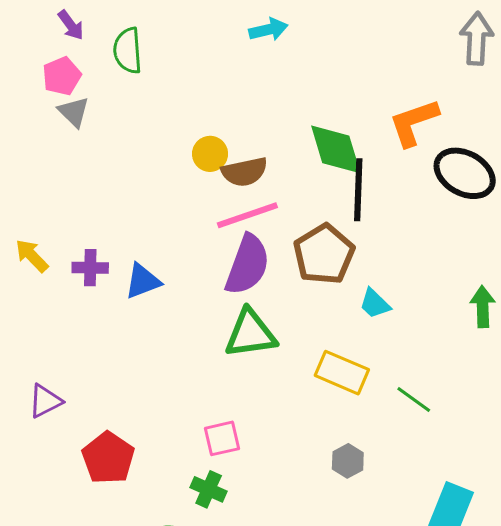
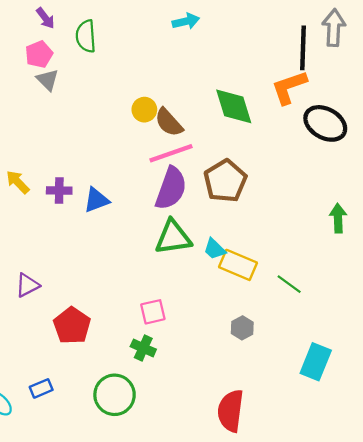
brown semicircle: (244, 172) -> (169, 122), turned 60
black line: (358, 190) -> (303, 48), moved
cyan trapezoid: (375, 304) -> (215, 249), moved

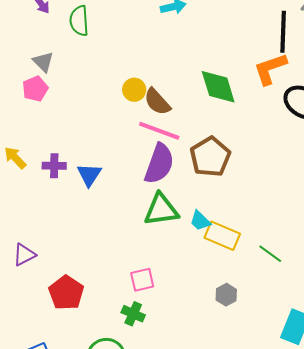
pink pentagon: (39, 54) -> (35, 89), moved
pink line: (171, 153) -> (159, 131), turned 39
blue triangle: (96, 200) -> (89, 175), turned -36

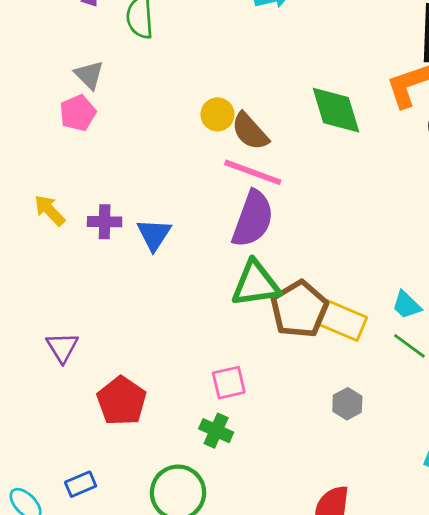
brown pentagon: (210, 157) -> (299, 309), moved
cyan trapezoid: (200, 221) -> (407, 305), moved
purple triangle: (24, 255) -> (62, 347), turned -35

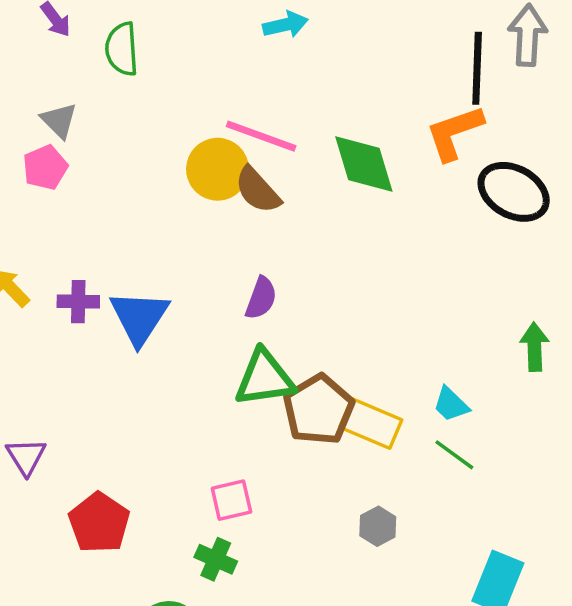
yellow circle: (218, 114) -> (218, 169), size x1.5
pink line: (253, 172) -> (261, 136), moved
purple semicircle: (253, 219) -> (261, 298), size x0.6
blue triangle: (154, 234) -> (139, 317), size x1.4

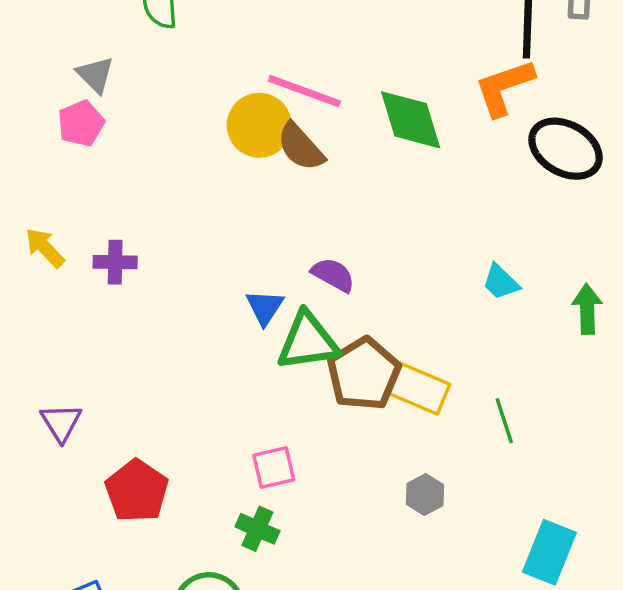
purple semicircle: (261, 298) -> (333, 275), moved, turned -81
blue triangle: (139, 317) -> (265, 307), moved, size x0.6
cyan trapezoid: (451, 404) -> (501, 282), moved
green line: (454, 455) -> (504, 421), turned 36

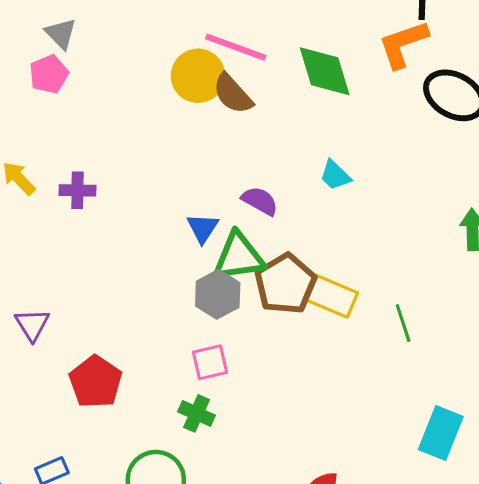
cyan trapezoid: (501, 282) -> (335, 175), moved
gray hexagon: (425, 495) -> (218, 294), moved, size x1.4

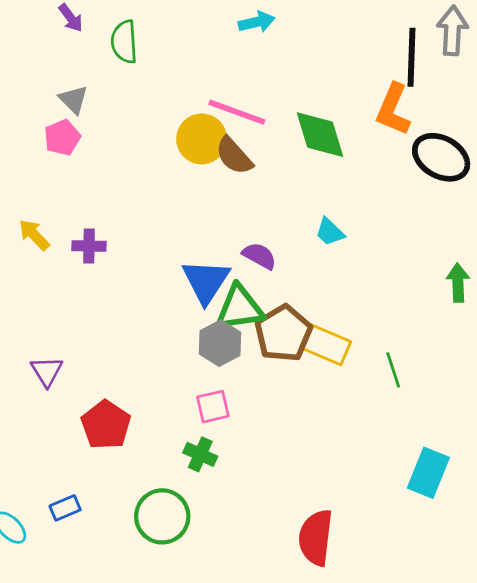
orange L-shape: (403, 44) -> (393, 109), turned -48
blue triangle: (203, 228) -> (206, 281), size x1.6

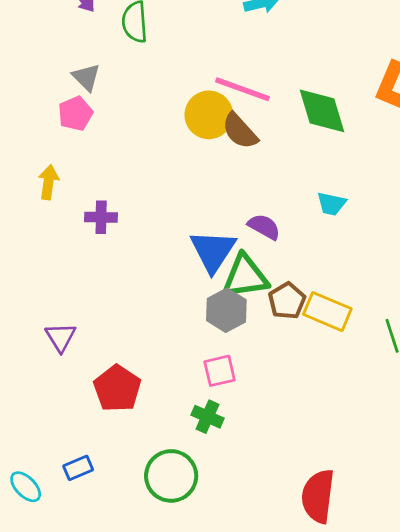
cyan trapezoid: (330, 232) -> (331, 204), turned -32
yellow arrow: (34, 235) -> (48, 182), moved, turned 52
brown pentagon: (283, 333) -> (287, 301), size x0.7

